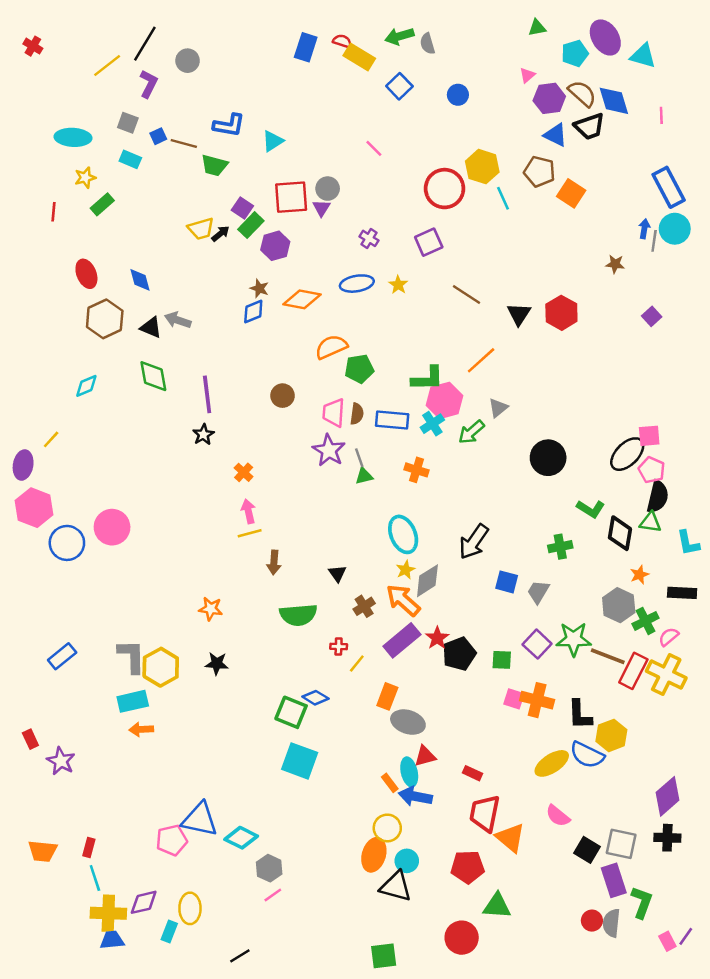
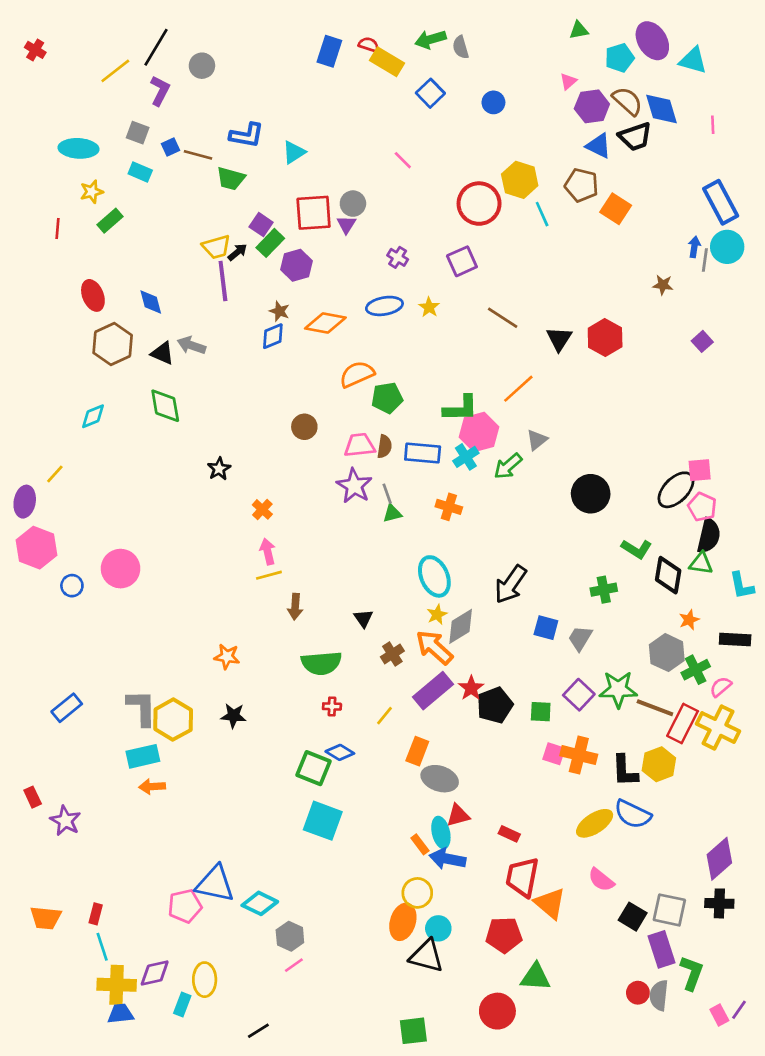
purple line: (207, 394) -> (223, 281), moved
pink trapezoid: (334, 413) -> (360, 445), turned 80
blue circle: (67, 543) -> (72, 586), size x0.6
red cross: (339, 647) -> (332, 706), moved
yellow hexagon: (611, 735) -> (659, 764), moved

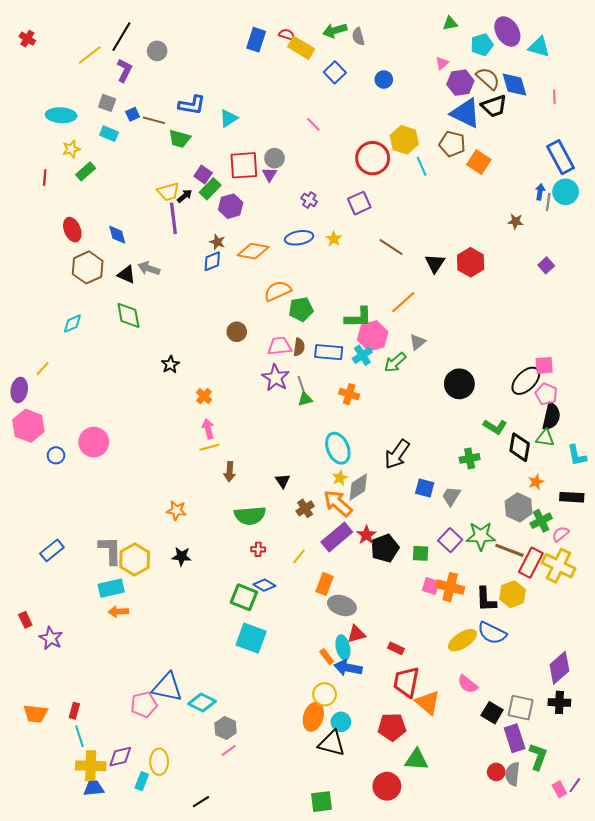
blue triangle: (599, 146) -> (466, 113), size x1.5

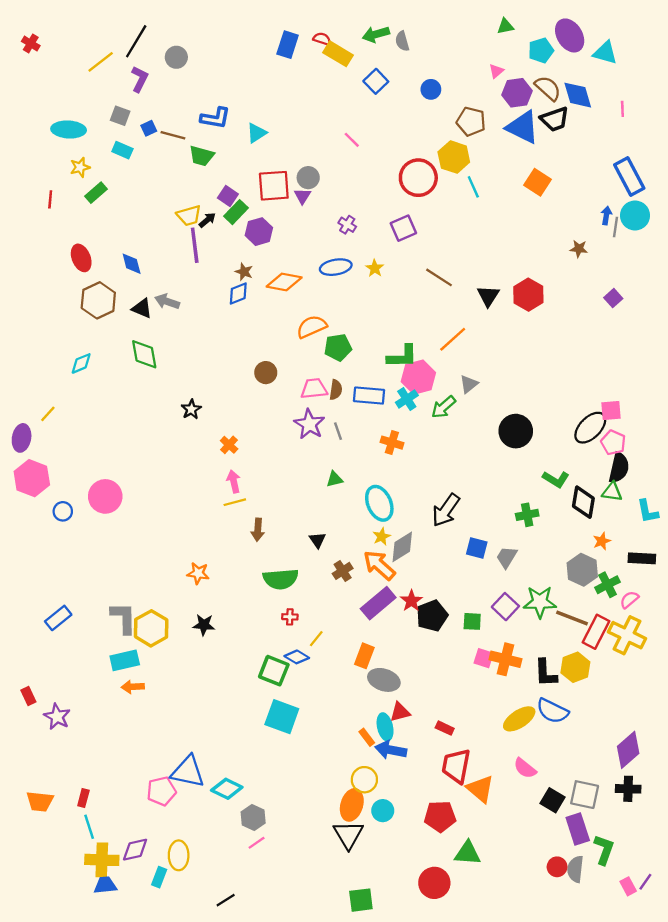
brown pentagon: (452, 144) -> (471, 121), moved
green triangle: (305, 399) -> (335, 479), moved
yellow line: (299, 556) -> (316, 639), moved
black triangle: (332, 743) -> (348, 835), moved, turned 44

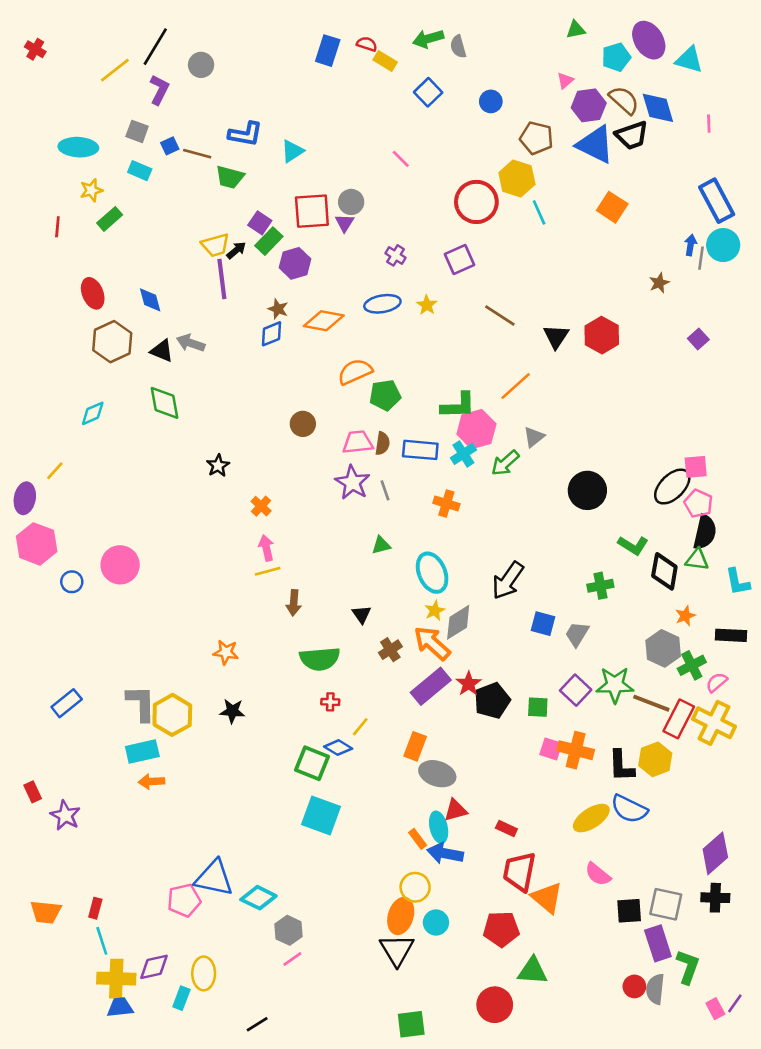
yellow rectangle: (338, 54) -> (385, 61), size x0.7
brown star: (579, 249) -> (659, 283), turned -30
black square: (552, 800) -> (629, 911), turned -35

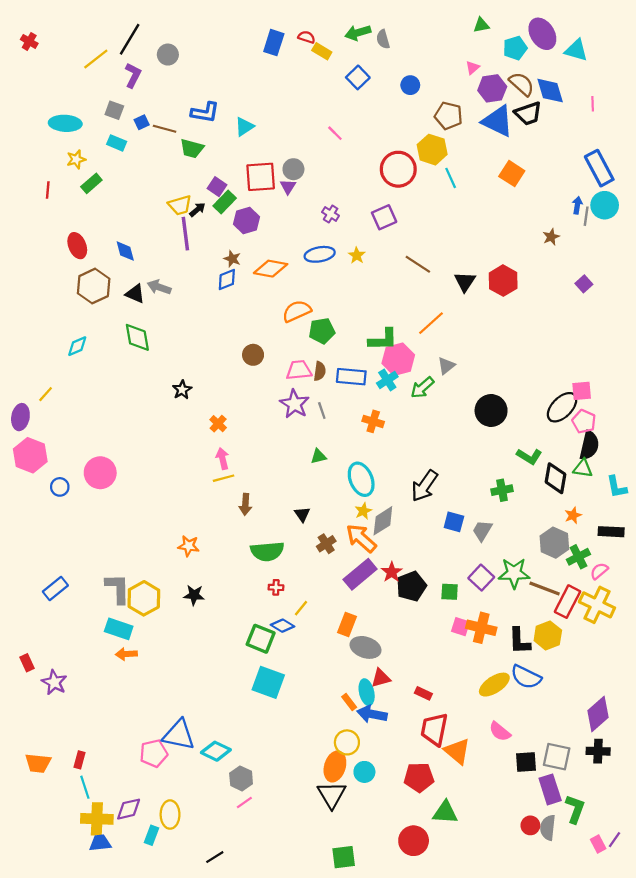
cyan rectangle: (142, 751) -> (119, 629), turned 32

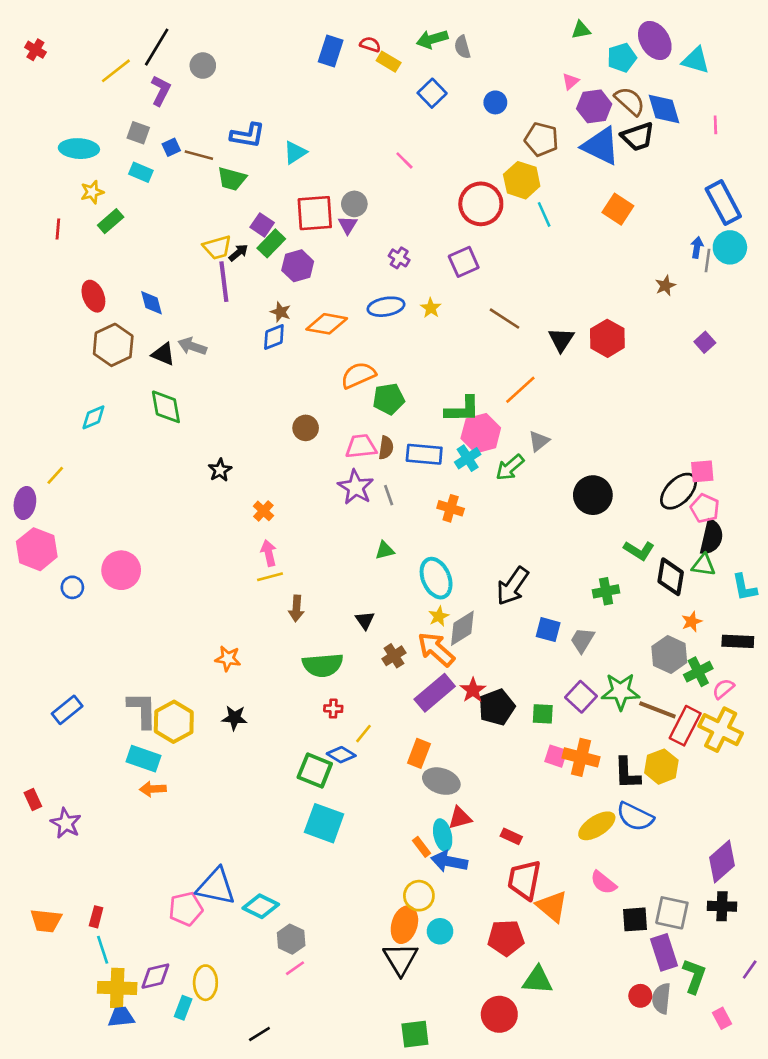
purple line: (614, 840) -> (750, 969), moved

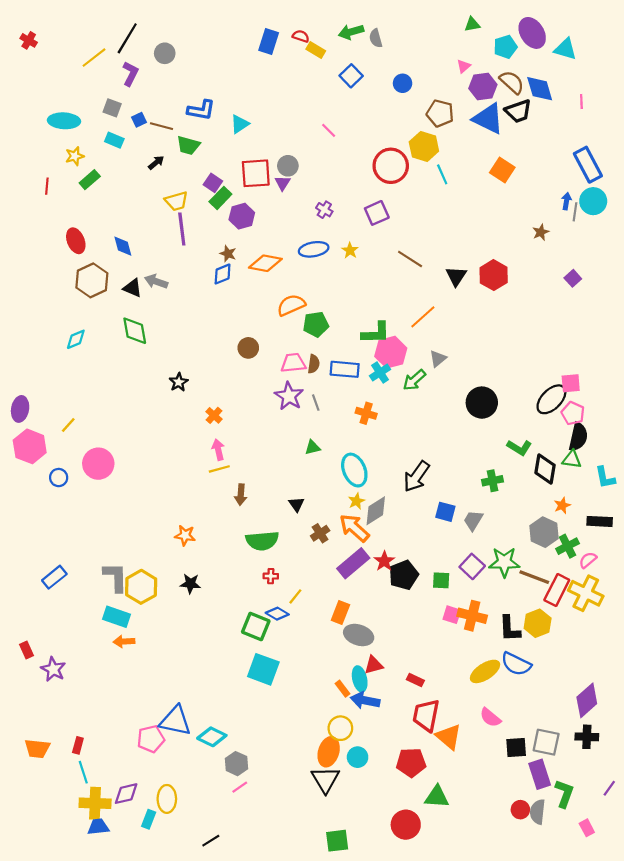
black arrow: (238, 253) -> (156, 163), moved
yellow line: (55, 475) -> (68, 425), moved

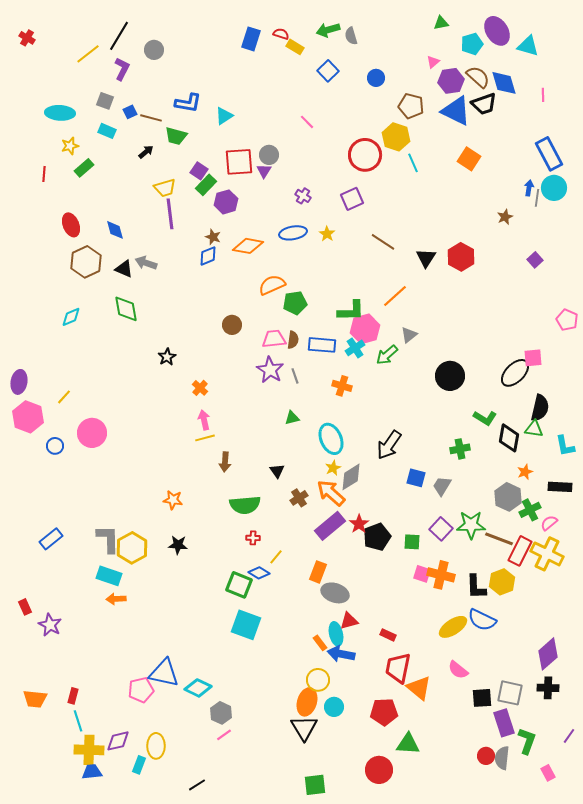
pink pentagon: (573, 413) -> (567, 320), moved

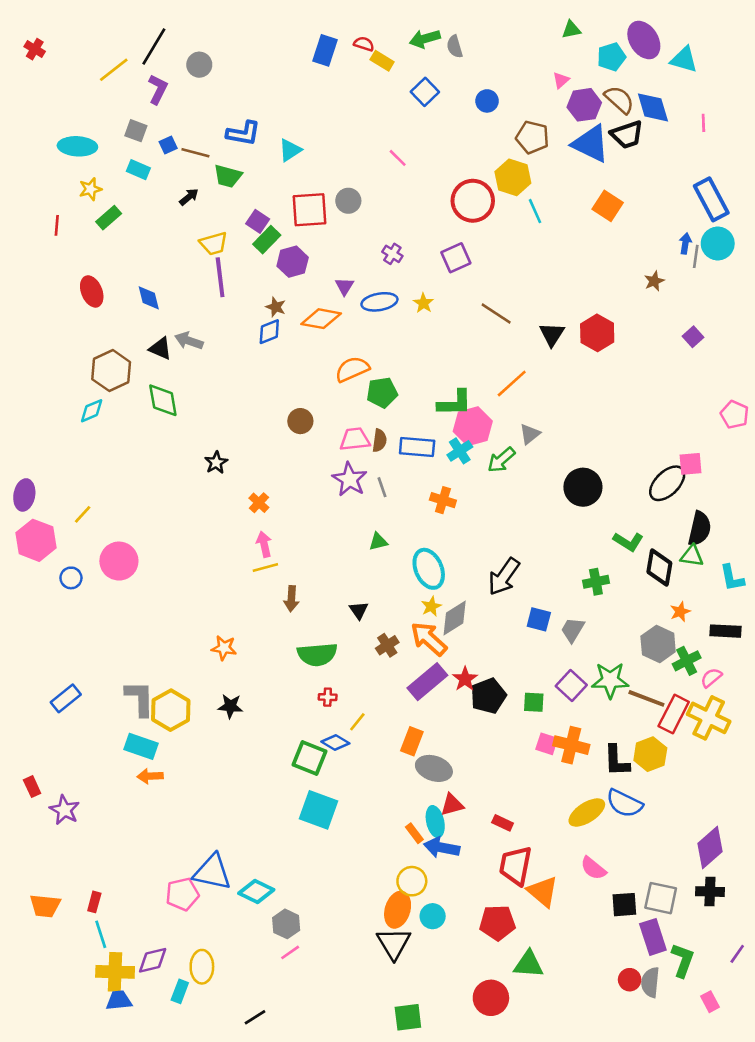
purple triangle: (264, 171) -> (344, 286), moved
brown hexagon: (86, 262) -> (111, 371), moved

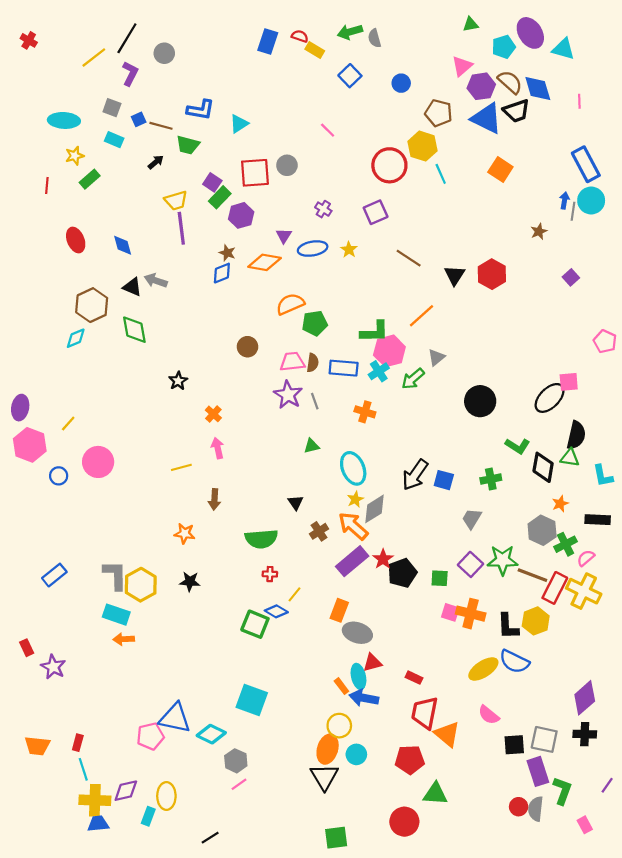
pink triangle: (561, 80) -> (462, 66), size x1.5
yellow line: (265, 568) -> (181, 467), moved
brown arrow: (291, 599) -> (214, 499), moved
blue square: (539, 619) -> (444, 480), moved
cyan square: (319, 810) -> (252, 700), moved

